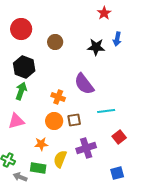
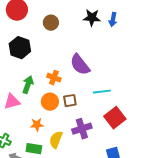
black star: (96, 47) -> (92, 18), moved
green arrow: (21, 91) -> (28, 85), moved
red square: (119, 137) -> (115, 118), size x1.5

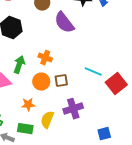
purple semicircle: (80, 65) -> (64, 23), moved
cyan line: (102, 92) -> (93, 72), turned 30
red square: (115, 118) -> (116, 84), moved

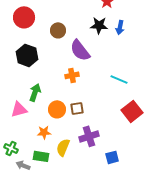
orange cross: (45, 58) -> (72, 75), moved, turned -32
cyan line: (93, 72) -> (119, 79), moved
blue square: (104, 134) -> (112, 157), moved

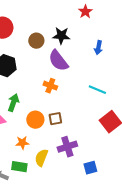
black star: (99, 25) -> (61, 36), moved
blue arrow: (120, 27) -> (98, 48), moved
orange cross: (72, 75) -> (50, 86), turned 32

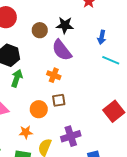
cyan line: (97, 90) -> (111, 60), moved
green arrow: (13, 103) -> (17, 78), moved
brown square: (55, 119) -> (59, 100), moved

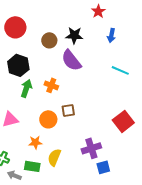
blue arrow: (102, 37) -> (111, 35), moved
orange cross: (54, 75) -> (51, 85), moved
purple cross: (71, 136) -> (91, 148), moved

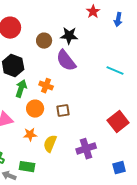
blue arrow: (111, 35) -> (118, 20), moved
orange circle: (48, 119) -> (35, 109), moved
orange star: (35, 142) -> (30, 135), moved
yellow semicircle: (54, 157) -> (50, 144), moved
blue square: (103, 167) -> (119, 168), moved

